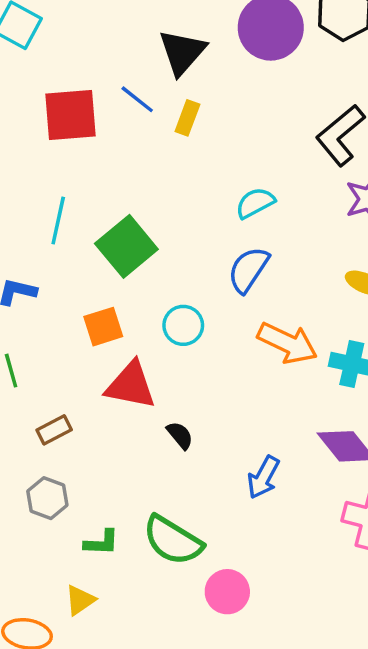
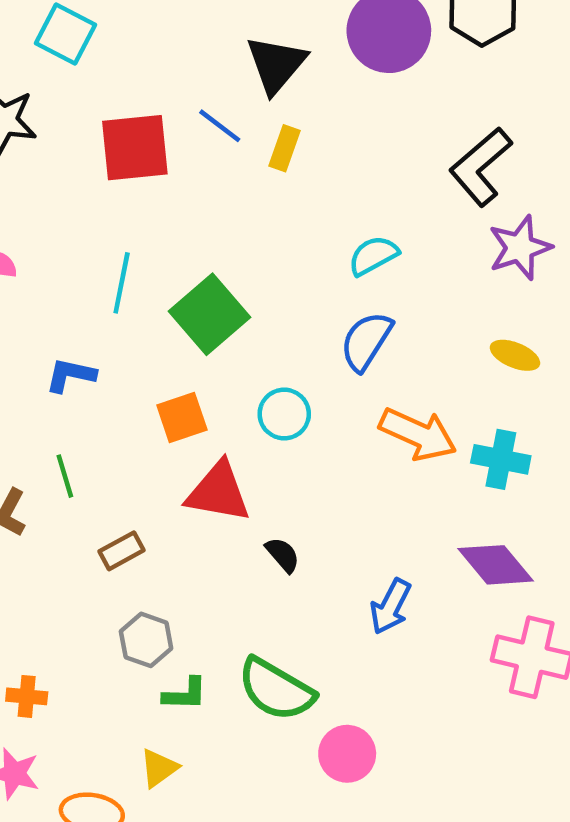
gray hexagon: (47, 498) -> (146, 640), moved

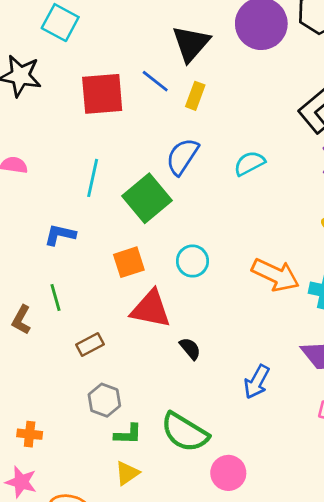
blue semicircle: (366, 341) -> (182, 157), moved
yellow triangle: (159, 768) -> (127, 473), moved

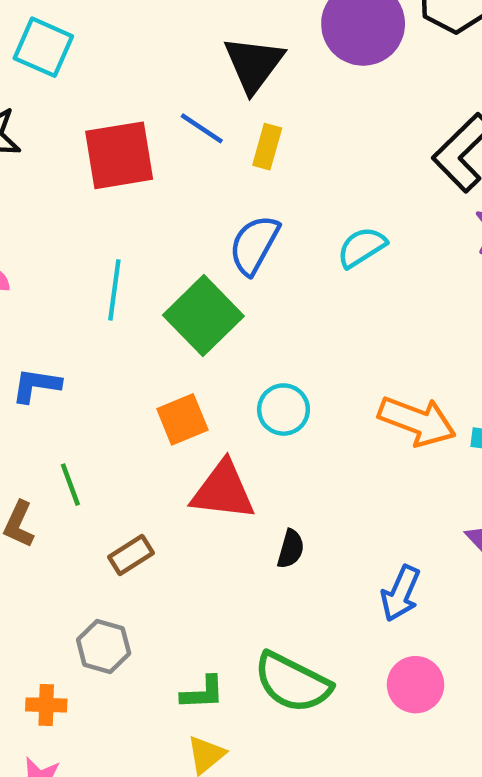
blue L-shape: (60, 235) -> (36, 385), moved
black semicircle: (190, 349) -> (291, 549), turned 60
gray hexagon: (104, 400) -> (104, 646), moved
pink circle: (228, 473) -> (416, 685), moved

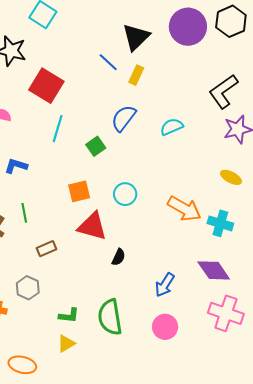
red square: (119, 155) -> (46, 86), moved, turned 32
green square: (203, 316) -> (96, 146), size x0.6
green semicircle: (292, 683) -> (110, 317), turned 45

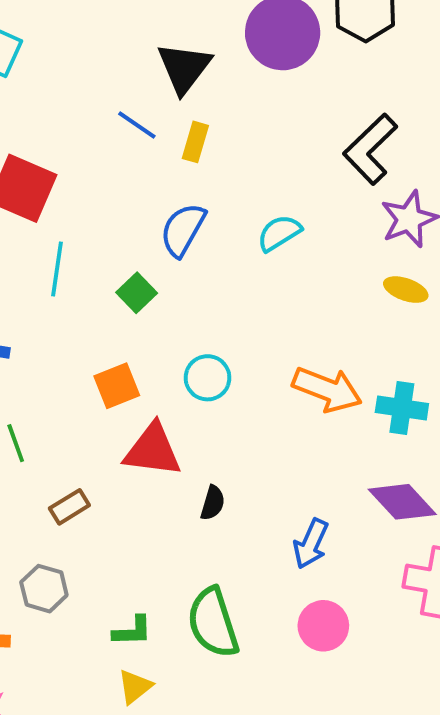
yellow ellipse: (231, 177) -> (406, 290), moved

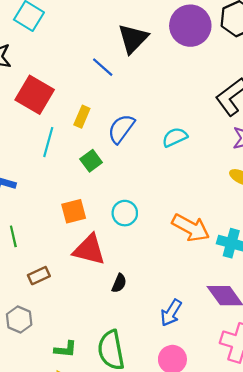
yellow rectangle: (195, 142) -> (82, 117), moved

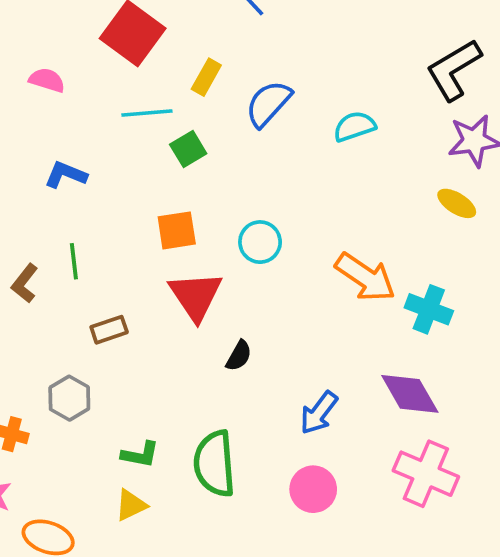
cyan line: (48, 142) -> (147, 113), turned 64
green square: (91, 161) -> (188, 149), moved
red triangle: (89, 250) -> (196, 296), turned 36

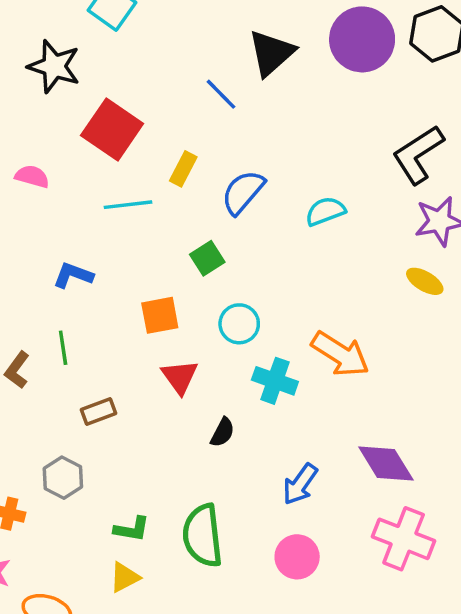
green square: (188, 149) -> (207, 258), moved
blue L-shape: (66, 175) -> (73, 275), moved
red triangle: (196, 296) -> (180, 377), size x0.7
cyan cross: (429, 309) -> (275, 381), moved

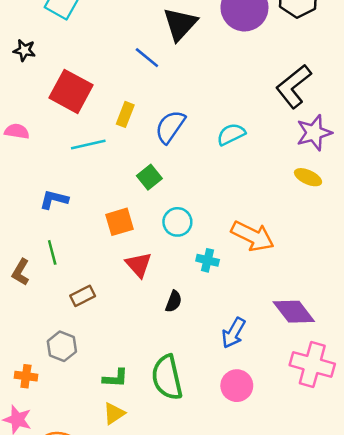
black star: (54, 66) -> (24, 50), size x0.6
cyan cross: (275, 381) -> (208, 260), size x0.7

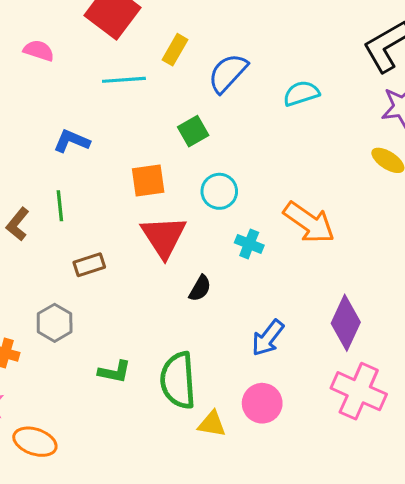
red triangle: (139, 265) -> (164, 237), size x1.4
purple diamond: (294, 312) -> (346, 323), turned 54
yellow triangle: (114, 413) -> (212, 424), moved, turned 35

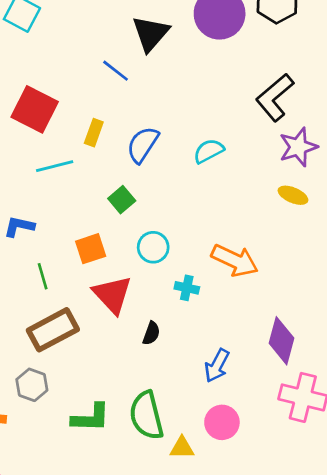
green line: (60, 206) -> (43, 276), moved
brown rectangle: (89, 265) -> (53, 330), size x1.8
green L-shape: (115, 372) -> (91, 418), size x1.4

